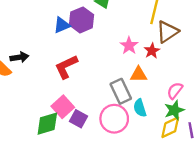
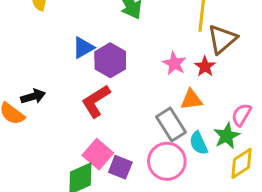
purple hexagon: (81, 20) -> (110, 60), moved
green star: (174, 110) -> (227, 136), moved

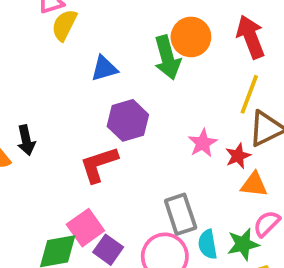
blue triangle: (83, 48) -> (104, 68), moved
black arrow: (33, 96) -> (26, 140), turned 80
orange triangle: (191, 100) -> (254, 184), moved

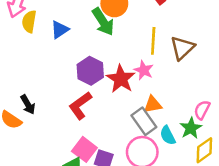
blue triangle: (104, 68) -> (60, 30), moved
yellow line: (249, 94) -> (153, 41), moved
red star: (238, 156) -> (121, 79), moved, size x1.6
orange triangle: (254, 184) -> (153, 105), moved

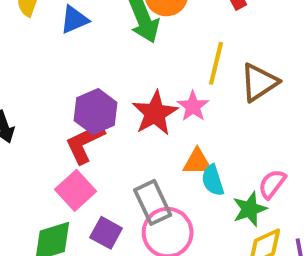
purple hexagon: (90, 71) -> (96, 112), moved
gray rectangle: (144, 121) -> (153, 202), moved
cyan semicircle: (168, 135) -> (213, 180), moved
pink square: (84, 149) -> (76, 190), moved

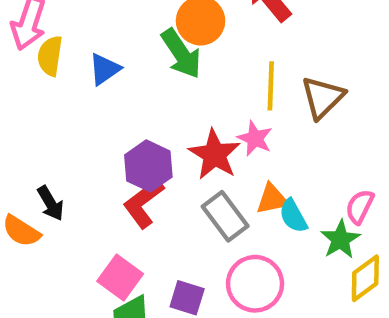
pink square: (76, 190) -> (120, 278), moved
gray rectangle: (153, 202) -> (225, 216), moved

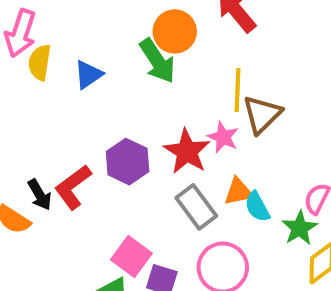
brown triangle: (323, 97) -> (262, 114), moved
red L-shape: (144, 203) -> (73, 187), moved
pink square: (120, 278) -> (131, 256), moved

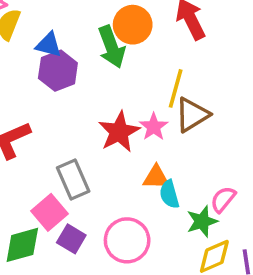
blue triangle: (88, 75) -> (49, 45), turned 36
purple hexagon: (128, 162) -> (58, 71), moved
gray rectangle: (196, 207) -> (73, 180), moved

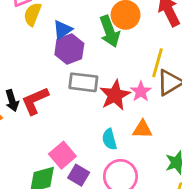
blue triangle: (49, 45) -> (62, 30), turned -50
gray rectangle: (73, 180) -> (83, 82), moved, turned -60
cyan semicircle: (169, 194) -> (109, 139), moved

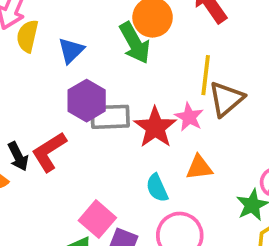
purple hexagon: (69, 49) -> (87, 101), moved

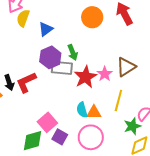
green arrow: (135, 43) -> (73, 52), moved, size x0.7
yellow line: (206, 75) -> (118, 101), moved
orange triangle: (199, 168) -> (94, 112), moved

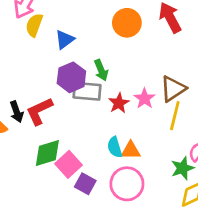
red star: (85, 77) -> (119, 103), size x0.7
yellow line: (118, 101) -> (175, 116), moved
green diamond: (33, 141) -> (47, 153), moved

